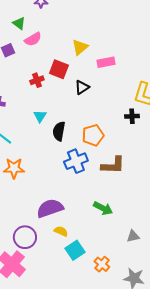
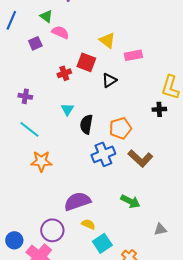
pink semicircle: (33, 39) -> (60, 32), turned -126
yellow triangle: (80, 47) -> (107, 40), turned -42
brown L-shape: (113, 165) -> (140, 158), turned 40

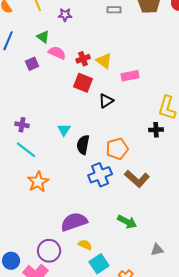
red cross: (64, 73) -> (83, 59), moved
purple cross: (25, 96) -> (22, 125), moved
orange star: (41, 161) -> (38, 182), turned -30

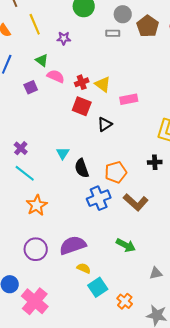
purple cross: (22, 125) -> (21, 148), turned 32
black cross: (156, 130) -> (155, 162), moved
black semicircle: (83, 145) -> (82, 168), turned -30
purple circle: (49, 251) -> (36, 249), moved

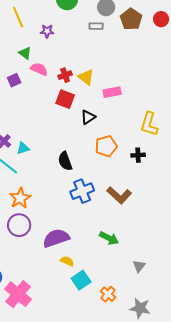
cyan triangle: (63, 153) -> (23, 148), moved, turned 40
orange pentagon: (116, 172) -> (106, 146), moved
purple circle: (36, 249) -> (19, 225), moved
gray triangle: (156, 273) -> (139, 266), turned -40

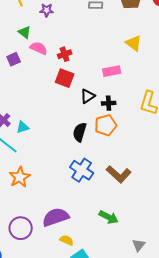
yellow triangle: (86, 77) -> (134, 43), moved
black cross: (138, 155) -> (109, 103), moved
black semicircle: (65, 161) -> (80, 132), moved, turned 36
blue cross: (82, 191) -> (82, 170), turned -35
purple circle: (19, 225) -> (21, 228), moved

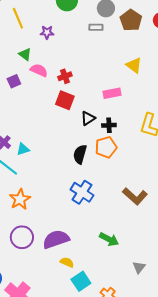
brown L-shape: (119, 174) -> (135, 196), moved
purple circle: (21, 228) -> (22, 237), moved

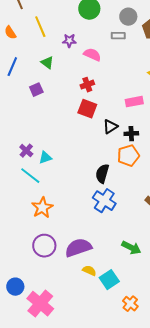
pink semicircle: (39, 70) -> (92, 55), moved
black semicircle: (80, 154) -> (102, 174), moved
cyan square: (81, 281) -> (109, 280), moved

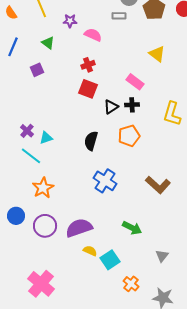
pink rectangle: (134, 102) -> (135, 82), turned 48
black cross: (131, 134) -> (132, 105), moved
black semicircle: (102, 174) -> (91, 141), moved
blue circle: (15, 287) -> (16, 216), moved

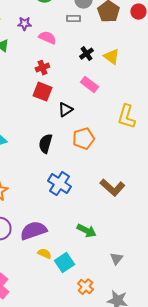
black cross: (132, 105) -> (86, 54), moved, turned -32

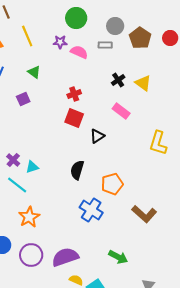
purple star: (24, 24) -> (60, 42), moved
pink semicircle: (47, 38) -> (79, 52), moved
orange pentagon: (83, 139) -> (112, 184), moved

